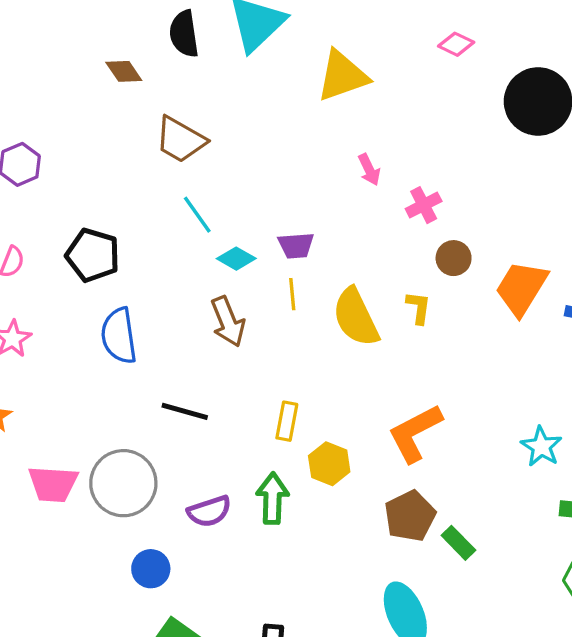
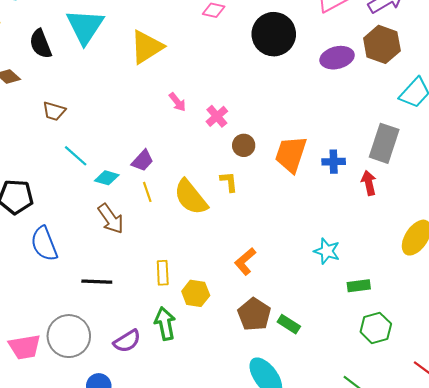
brown trapezoid: (180, 140) -> (54, 111), size x0.7
purple trapezoid: (296, 245) -> (143, 161), turned -30
orange L-shape: (415, 433) -> (245, 261), size x0.7

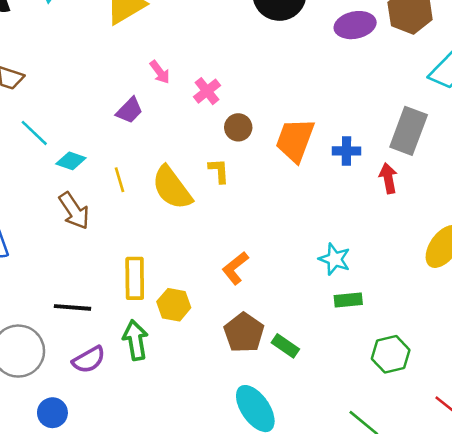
purple trapezoid: (143, 161) -> (129, 110), moved
yellow rectangle: (163, 273) -> (135, 278), size x1.4
black line: (97, 282) -> (72, 307), moved
green rectangle: (359, 286) -> (348, 300), moved

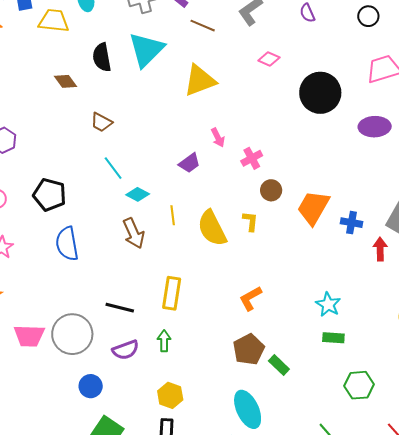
yellow hexagon: (174, 305) -> (170, 395), moved
green arrow: (135, 340) -> (164, 341), size x0.7

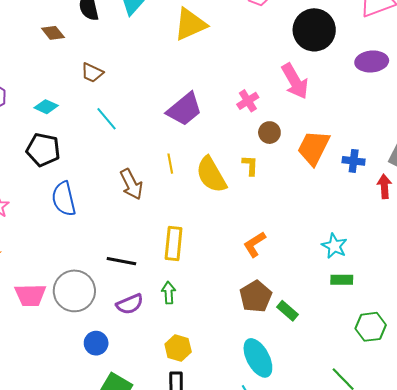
pink arrow: (218, 137) -> (295, 81), moved, size x1.8
purple trapezoid: (189, 163) -> (184, 109), size x1.6
cyan diamond: (138, 194) -> (46, 107), moved

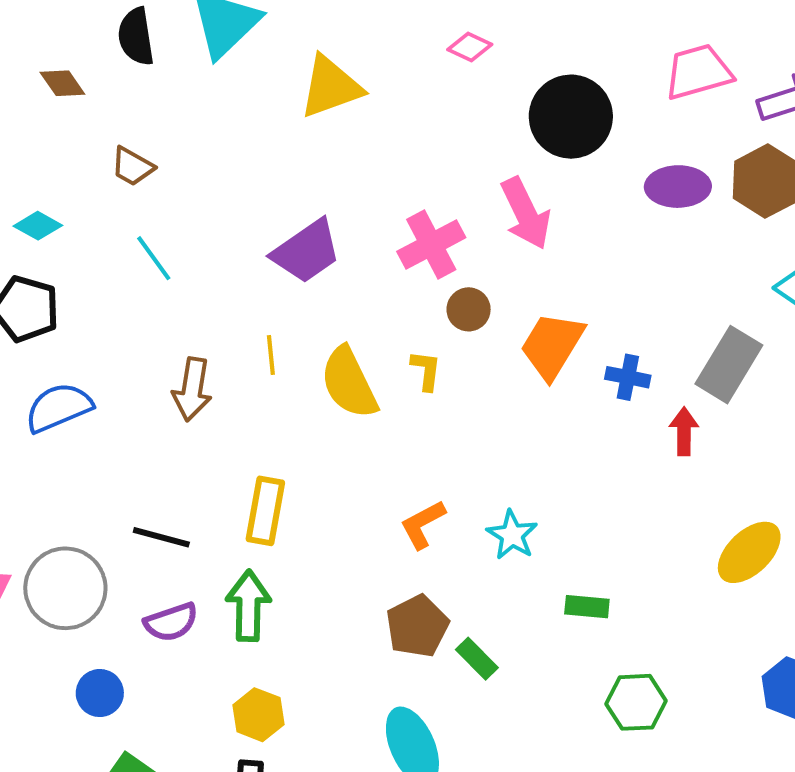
pink cross: (248, 101) -> (431, 245), size x1.5
brown arrow: (131, 184) -> (192, 389), turned 32
blue semicircle: (64, 199) -> (59, 408), turned 76
cyan star: (334, 246) -> (512, 535), moved
green arrow: (169, 293) -> (248, 606), size x1.6

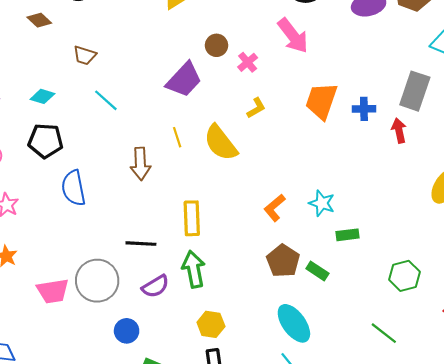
pink cross: (431, 245) -> (248, 62), size x0.6
brown circle: (469, 309) -> (216, 45), moved
yellow L-shape: (426, 370) -> (256, 108), moved, turned 65
blue semicircle: (59, 408) -> (73, 188), turned -66
green rectangle: (587, 607) -> (348, 235), moved

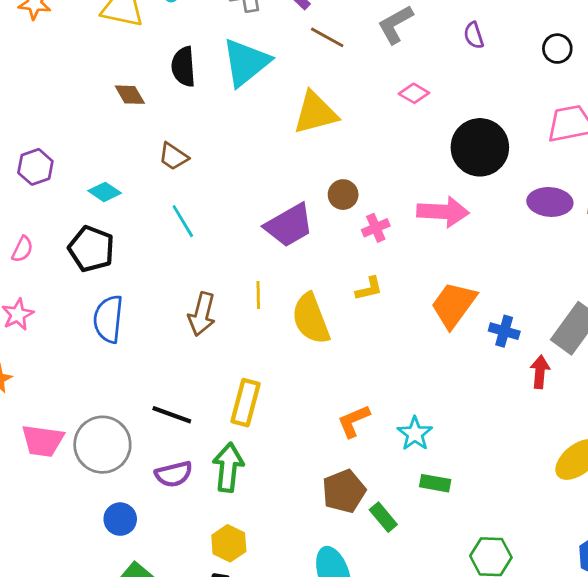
pink arrow: (293, 36) -> (443, 212), turned -66

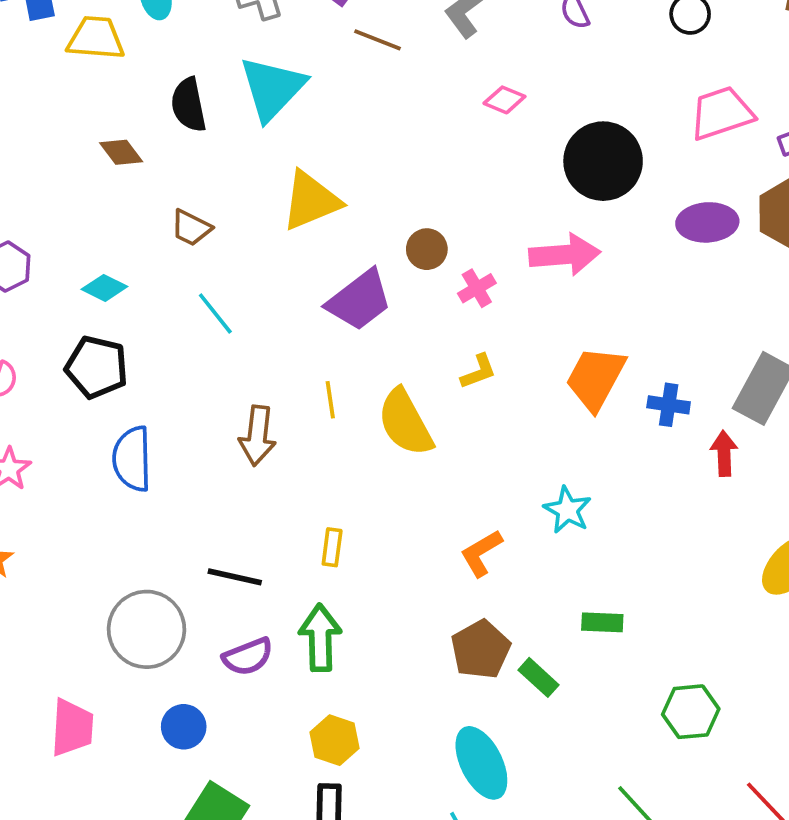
yellow triangle: (315, 113) -> (311, 201), moved
yellow rectangle: (245, 403) -> (332, 547), size x0.6
cyan star: (415, 434) -> (567, 510), moved
pink trapezoid: (43, 441) -> (72, 728), moved, turned -87

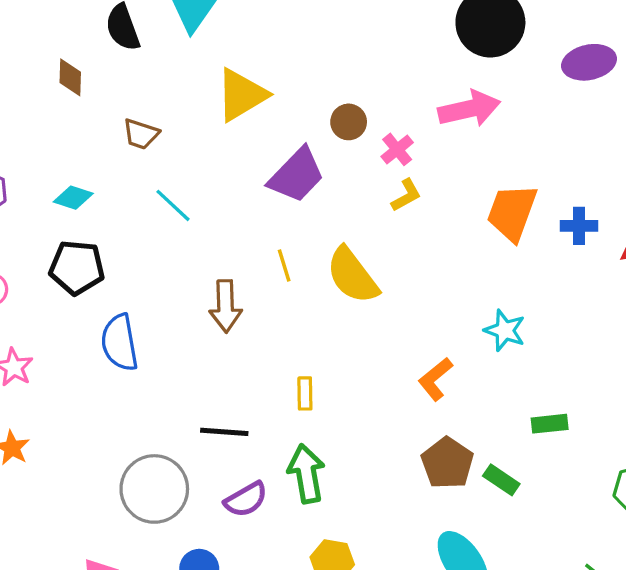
brown diamond: (121, 152) -> (70, 77), turned 48
yellow L-shape: (478, 371) -> (406, 195), moved

